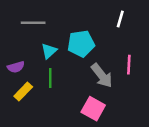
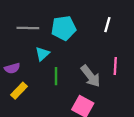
cyan pentagon: (81, 44) -> (64, 28), moved
green line: (50, 78) -> (56, 76), moved

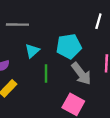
cyan pentagon: (64, 28) -> (69, 46), moved

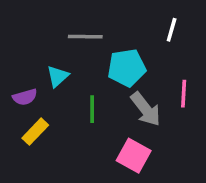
gray line: (17, 25) -> (85, 37), moved
cyan triangle: (32, 51) -> (58, 76), moved

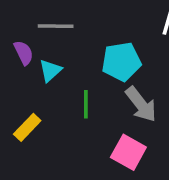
gray line: (85, 37) -> (56, 26), moved
purple semicircle: (25, 97) -> (24, 53), moved, turned -100

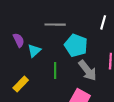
gray line: (56, 26) -> (55, 25), moved
cyan pentagon: (121, 62) -> (76, 45), turned 30

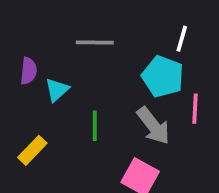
purple semicircle: (19, 40) -> (29, 71), turned 32
cyan pentagon: (76, 45) -> (163, 77), moved

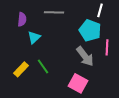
purple semicircle: (29, 71) -> (22, 19), moved
green line: (95, 126) -> (43, 66), moved, turned -35

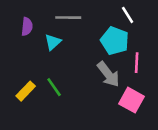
white line: (100, 10) -> (128, 15), turned -48
cyan triangle: (34, 37) -> (53, 42), moved
pink square: (78, 83) -> (131, 100), moved

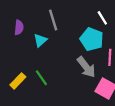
gray line: (68, 18) -> (53, 20), turned 72

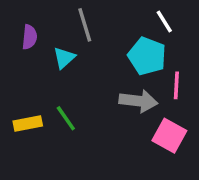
gray arrow: (86, 67) -> (138, 101), turned -45
yellow rectangle: (18, 81) -> (28, 123), turned 35

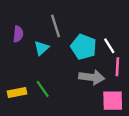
white line: (164, 22) -> (109, 46), moved
cyan pentagon: (147, 56) -> (84, 47), moved
pink square: (169, 136) -> (113, 101), turned -30

